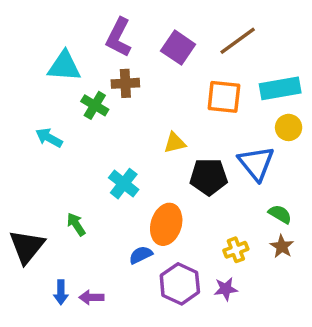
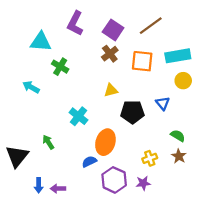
brown cross: (125, 83) -> (110, 54), moved, turned -35
blue triangle: (256, 163) -> (163, 103), size x0.6

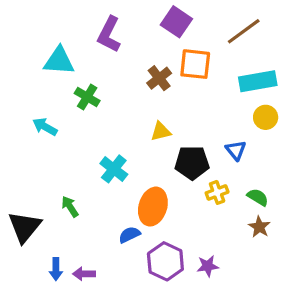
brown line: (151, 26) -> (244, 31), moved
purple square: (113, 30) -> (176, 22), moved
orange square: (142, 61) -> (195, 64), moved
yellow cross: (150, 158) -> (217, 192), moved

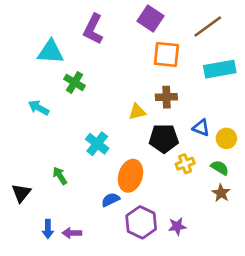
brown cross: (159, 78) -> (166, 97), moved, turned 36
yellow circle: (266, 117) -> (226, 138), moved
blue triangle: (236, 150) -> (201, 128), turned -30
black triangle: (25, 227) -> (21, 193), size x0.7

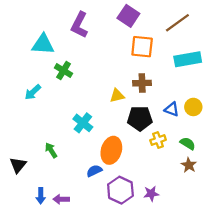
cyan arrow: (39, 108) -> (33, 92), turned -72
yellow circle: (226, 138) -> (193, 107), moved

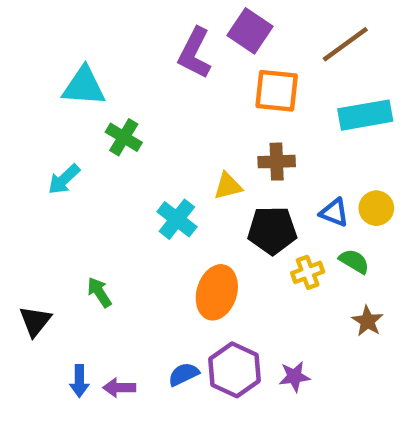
purple L-shape: (79, 25) -> (195, 53), moved
cyan cross: (83, 123) -> (177, 219), moved
green semicircle: (188, 143) -> (354, 261), moved
blue semicircle: (94, 171) -> (184, 374), moved

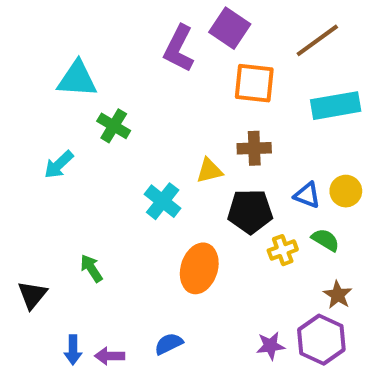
purple hexagon: (235, 370) -> (321, 340), moved

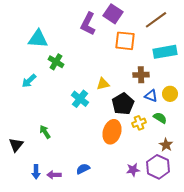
brown cross: (254, 148) -> (141, 75), moved
black pentagon: (250, 211) -> (123, 104), turned -30
orange ellipse: (199, 268) -> (112, 132), moved

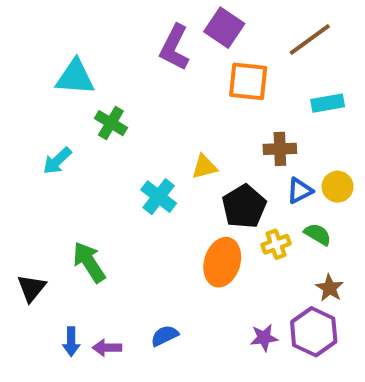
cyan rectangle: (165, 52) -> (328, 103), size x0.7
blue triangle: (151, 96) -> (300, 191), turned -48
green arrow: (45, 132) -> (89, 262), size x1.5

